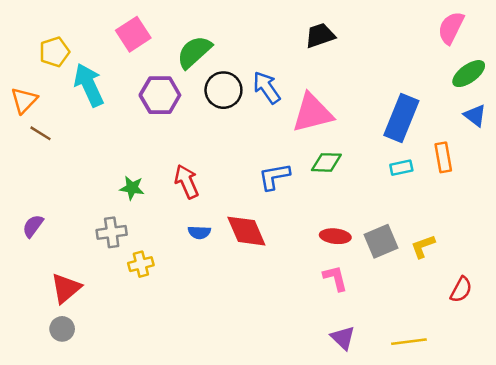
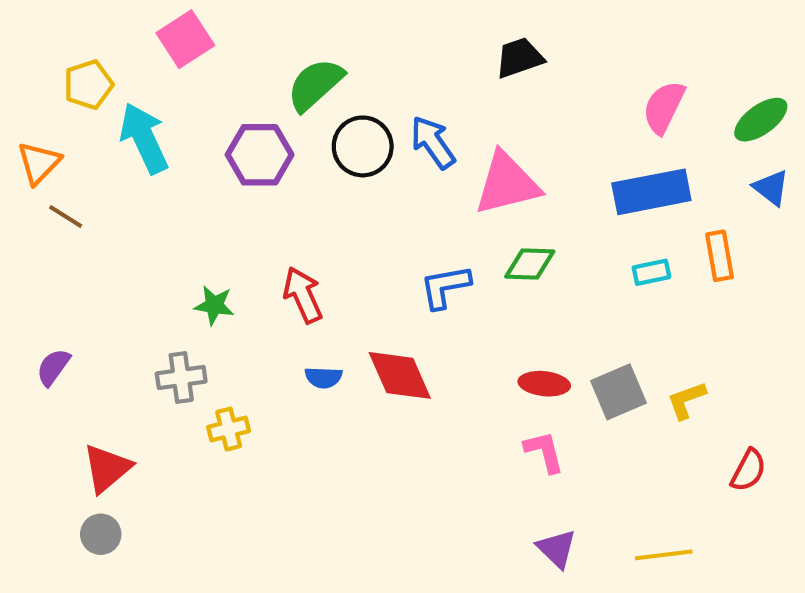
pink semicircle: (451, 28) -> (664, 107), moved
pink square: (133, 34) -> (185, 39), moved
blue rectangle: (401, 118) -> (651, 192), turned 57

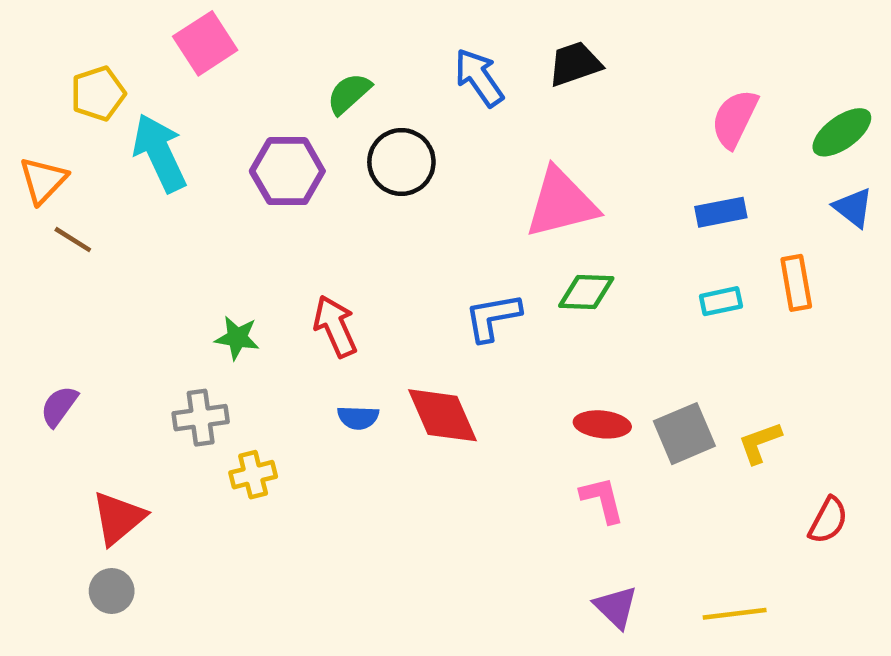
green semicircle: (315, 85) -> (349, 94), size x0.7
blue arrow: (433, 142) -> (479, 78), moved
blue rectangle: (651, 192) -> (721, 212), size x0.6

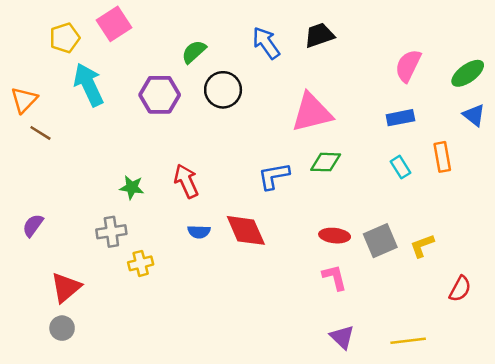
yellow pentagon: (98, 94) -> (65, 38), moved
cyan rectangle: (721, 301) -> (400, 167), turned 70

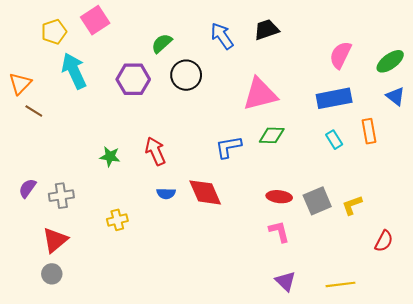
blue rectangle: (400, 118) -> (334, 98), size x1.5
gray cross: (111, 232) -> (61, 196), moved

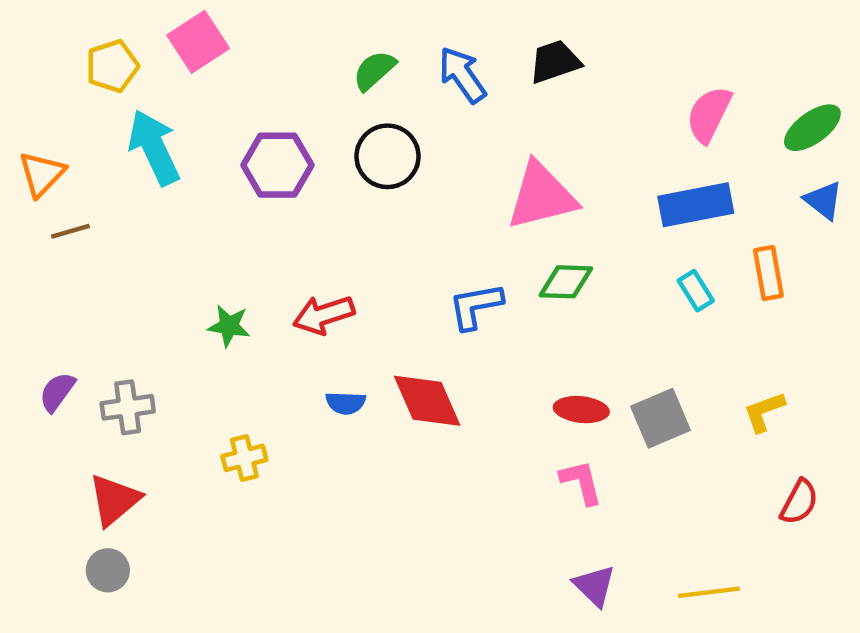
green semicircle: (162, 43) -> (374, 70), moved
brown line: (34, 111) -> (70, 231), turned -48
red arrow: (155, 151) -> (324, 315), turned -84
yellow L-shape: (352, 205) -> (764, 412), moved

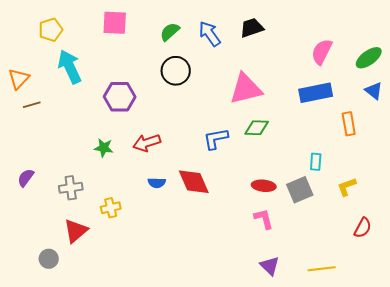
pink square: (198, 42) -> (115, 23), moved, turned 36
purple hexagon: (277, 165) -> (120, 97), moved
cyan rectangle: (696, 291) -> (316, 162), moved, turned 36
gray cross: (128, 407) -> (71, 188), moved
red triangle: (114, 500) -> (76, 231), moved

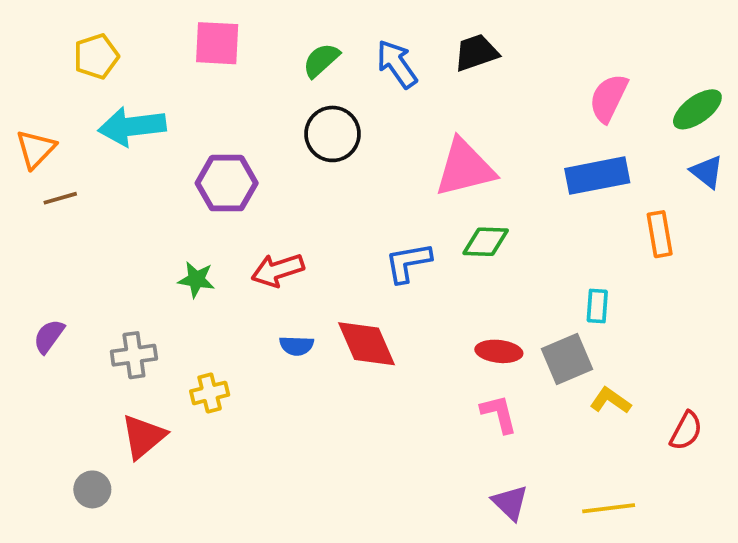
cyan arrow: (70, 67) -> (132, 126), turned -72
yellow L-shape: (347, 187) -> (610, 401), moved, turned 55

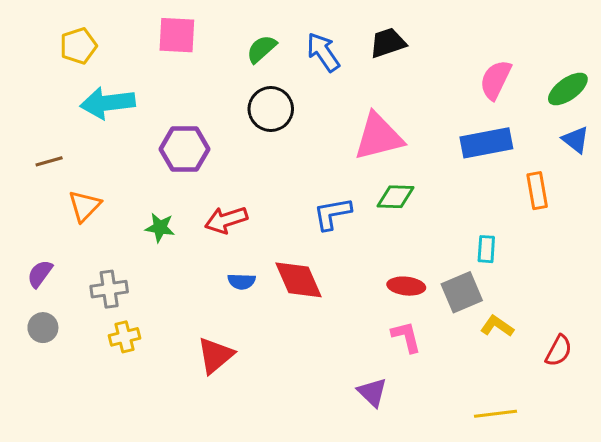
orange triangle: (36, 149) -> (84, 206), moved
yellow cross: (210, 393) -> (125, 337), moved
red triangle: (143, 436) -> (215, 355), moved
gray circle: (92, 489) -> (43, 328), moved
purple triangle: (510, 503) -> (372, 392), moved

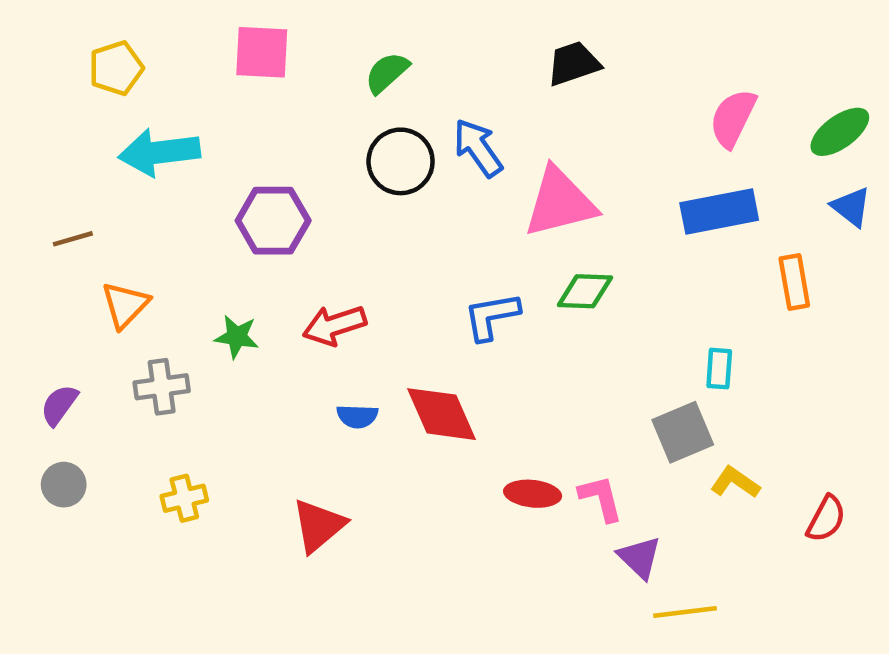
blue arrow: (323, 52) -> (478, 148), moved
red ellipse: (406, 286) -> (533, 494), moved
gray cross: (109, 289) -> (162, 387), moved
purple triangle: (372, 392) -> (640, 557), moved
yellow line: (496, 414) -> (685, 612), moved

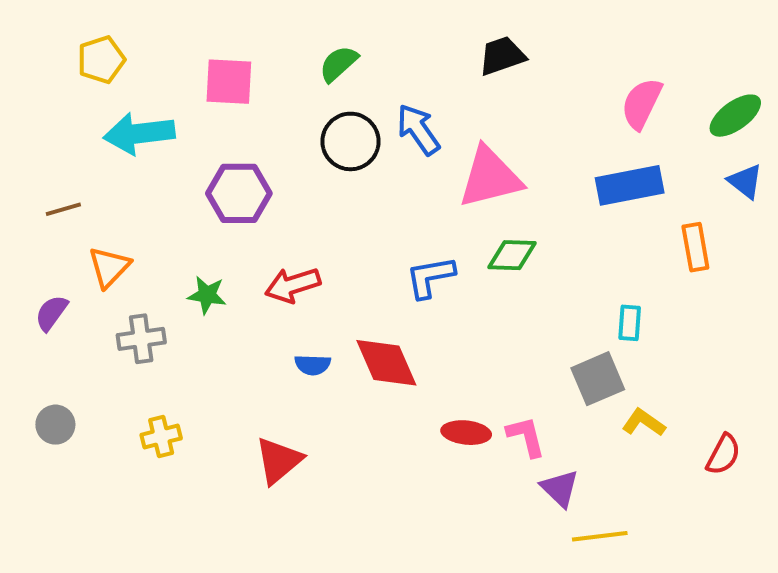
pink square: (262, 52) -> (229, 82), moved
purple semicircle: (59, 405) -> (51, 313), moved

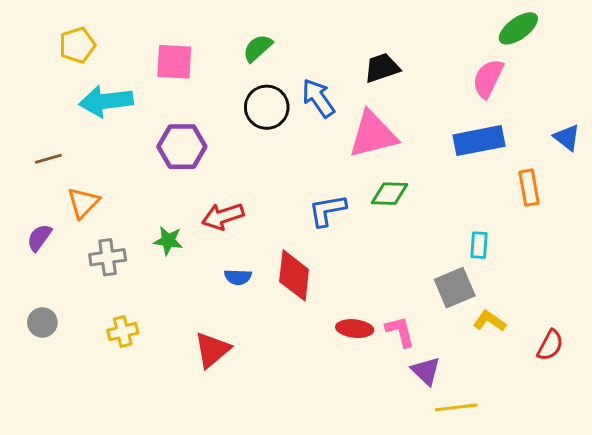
black trapezoid: (502, 56) -> (382, 68), moved
green ellipse: (735, 116) -> (518, 28), moved
green star: (207, 295) -> (168, 241), moved
red diamond: (386, 363) -> (294, 275), turned 30

